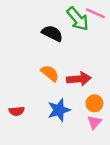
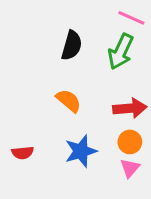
green arrow: (78, 19) -> (121, 52), moved, turned 65
black semicircle: (52, 33) -> (72, 45), turned 80
red arrow: (79, 79) -> (130, 108), moved

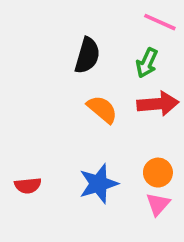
green arrow: (121, 52) -> (147, 63), size x0.7
orange semicircle: (69, 101) -> (102, 109), moved
red arrow: (130, 108) -> (158, 104), moved

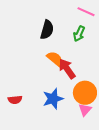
red arrow: (158, 104) -> (67, 69), moved, turned -120
orange circle: (158, 173) -> (85, 93), size x1.5

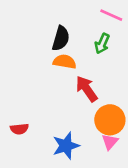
orange semicircle: (55, 59) -> (65, 62), moved, turned -30
blue star: (53, 99) -> (66, 146), moved

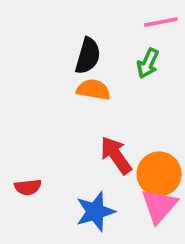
pink line: (111, 15) -> (161, 22), turned -35
red arrow: (87, 89) -> (116, 155), moved
pink triangle: (110, 142) -> (159, 206), size x1.5

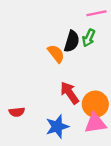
black semicircle: (88, 56) -> (72, 41), moved
orange semicircle: (93, 90) -> (56, 54), turned 42
pink triangle: (159, 206) -> (95, 123), turned 40

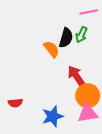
red arrow: (70, 93) -> (76, 76), moved

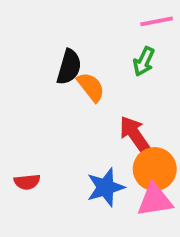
black semicircle: (66, 38) -> (69, 67), moved
blue star: (53, 116) -> (105, 187), moved

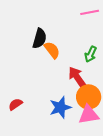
green arrow: (144, 61) -> (91, 54), moved
red semicircle: (27, 182) -> (15, 104), turned 152

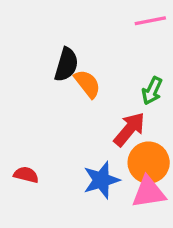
red arrow: (77, 77) -> (129, 129), turned 75
red semicircle: (15, 104) -> (26, 175), turned 48

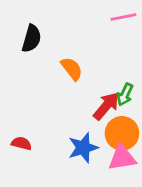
black semicircle: (66, 65) -> (31, 39), moved
green arrow: (152, 91) -> (125, 95), moved

